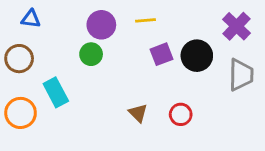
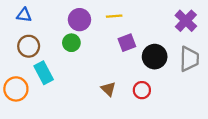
black circle: (197, 56) -> (155, 57), moved
brown circle: (19, 59) -> (29, 46), moved

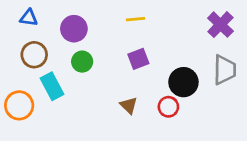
purple circle: (79, 20) -> (74, 29), moved
green circle: (71, 43) -> (82, 62), moved
purple square: (127, 43) -> (138, 59), moved
black circle: (155, 57) -> (183, 82), moved

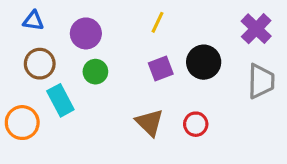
yellow line: (136, 19) -> (157, 22), turned -60
black circle: (183, 82) -> (204, 62), moved
brown triangle: (129, 105) -> (150, 123), size x1.4

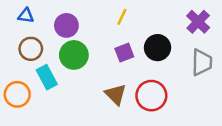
green circle: (95, 72) -> (74, 55), size x1.5
red circle: (196, 124) -> (151, 96), size x1.6

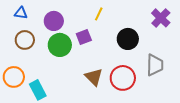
purple square: (124, 53) -> (84, 37), moved
gray trapezoid: (202, 62) -> (155, 65), moved
cyan rectangle: (47, 77) -> (38, 90), moved

